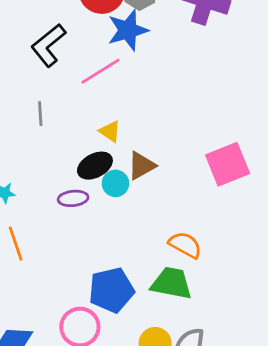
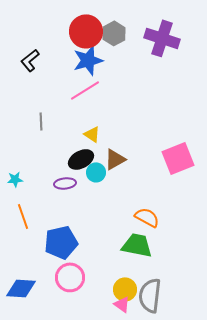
blue star: (128, 30) -> (88, 60), moved
black L-shape: (48, 45) -> (30, 60), moved, size x0.7
blue pentagon: (111, 290) -> (61, 242), moved

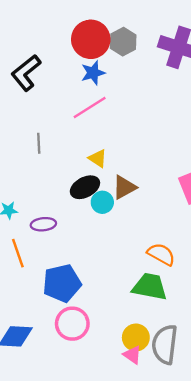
black L-shape: (30, 60) -> (26, 73), size x1.4
blue star: (88, 60) -> (93, 73), size x0.7
purple ellipse: (65, 183) -> (43, 224), moved

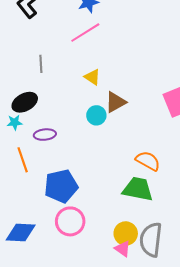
black ellipse: (85, 187) -> (25, 102), moved

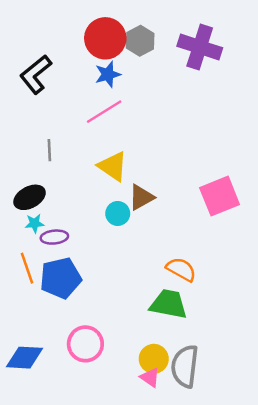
yellow triangle: (92, 77) -> (113, 166), size x1.5
cyan star: (15, 122) -> (34, 223), moved
blue pentagon: (61, 186) -> (61, 278), moved

